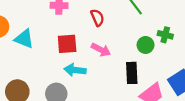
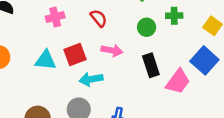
cyan triangle: (24, 39) -> (46, 60), moved
green circle: (146, 45) -> (147, 27), moved

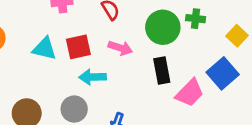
green circle: (147, 27) -> (163, 27), size x1.6

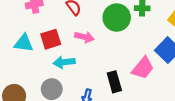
black rectangle: (162, 71) -> (114, 82), moved

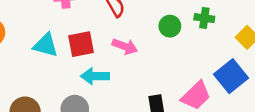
green circle: (117, 18) -> (170, 26), size x0.6

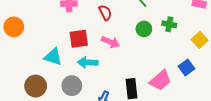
cyan triangle: (46, 45) -> (53, 57), moved
blue square: (231, 76) -> (186, 67), size x0.7

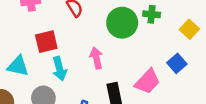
green circle: (144, 29) -> (122, 23), size x1.6
pink arrow: (110, 42) -> (96, 58), moved, turned -120
cyan arrow: (88, 62) -> (60, 69), turned -102

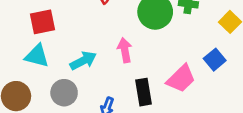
red square: (46, 42) -> (43, 22), moved
cyan arrow: (60, 69) -> (83, 61), turned -105

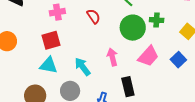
cyan arrow: (83, 61) -> (83, 67), turned -96
pink trapezoid: (181, 79) -> (148, 56), moved

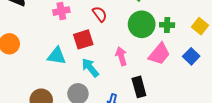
green cross: (157, 20) -> (167, 25), moved
red square: (51, 40) -> (83, 39), moved
cyan triangle: (48, 65) -> (57, 56), moved

